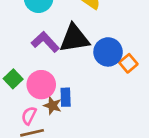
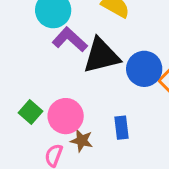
purple L-shape: (45, 42) -> (70, 40), moved
blue rectangle: (66, 97) -> (121, 128), moved

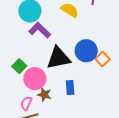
black triangle: (101, 56) -> (58, 58), moved
green square: (30, 112) -> (19, 66), moved

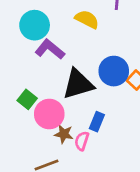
blue rectangle: (70, 88) -> (97, 122), turned 32
pink semicircle: (26, 103) -> (82, 141), moved

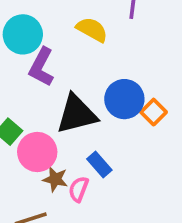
purple L-shape: (50, 49) -> (41, 67), turned -104
blue rectangle: (97, 122) -> (99, 165), turned -66

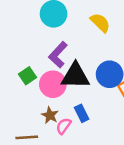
purple L-shape: (41, 67) -> (58, 55), moved
pink circle: (37, 152) -> (53, 84), moved

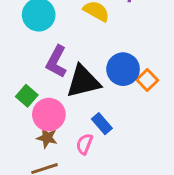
pink circle: (53, 84) -> (49, 115), moved
brown star: (50, 115) -> (47, 138), moved

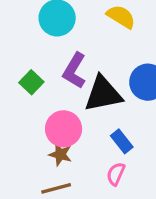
green square: (27, 96) -> (31, 82), moved
pink semicircle: (84, 144) -> (116, 174), moved

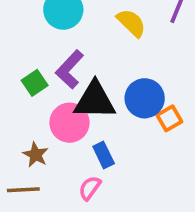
green square: (31, 82) -> (35, 83), moved
pink circle: (64, 129) -> (69, 123), moved

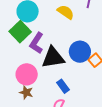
green square: (35, 83) -> (20, 32), moved, size x1.5
pink circle: (69, 123) -> (27, 74), moved

